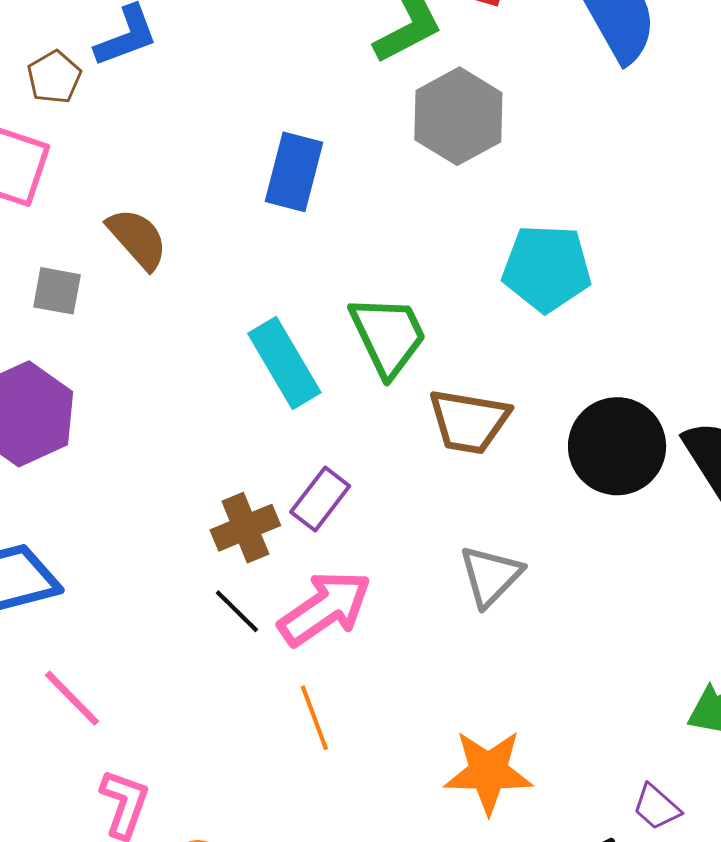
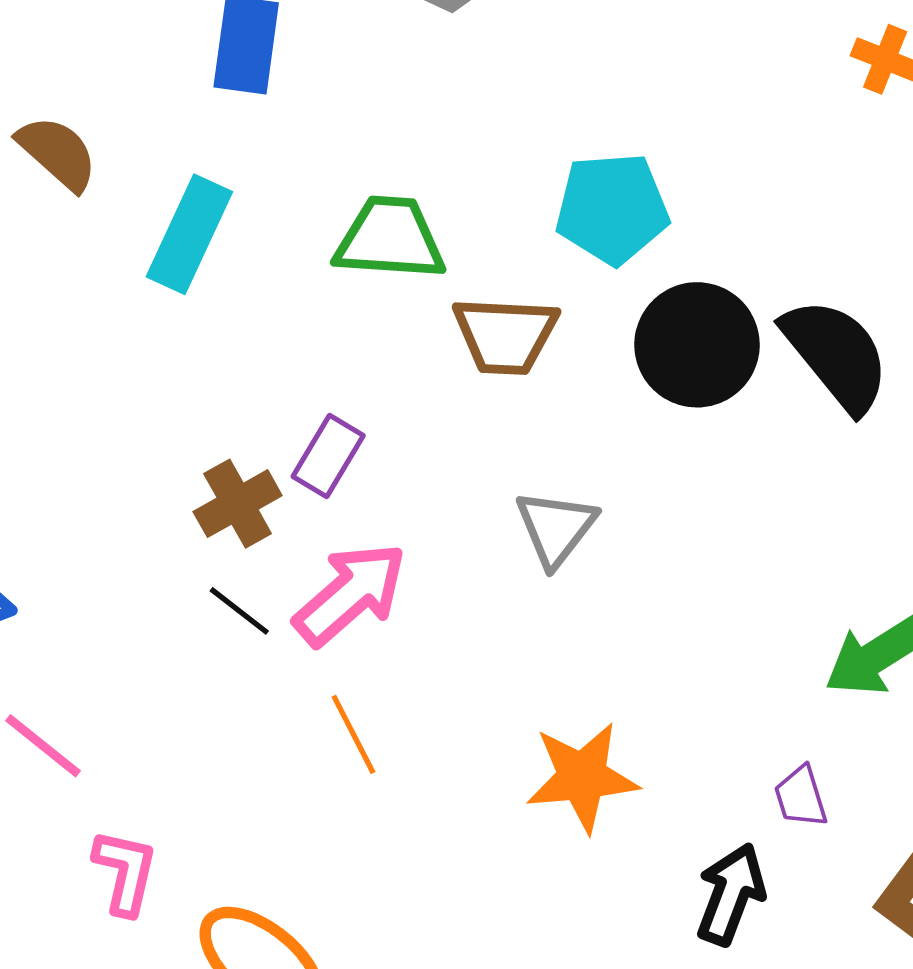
cyan pentagon: (547, 268) -> (612, 208), moved
green trapezoid: (388, 336) -> (390, 239), turned -54
cyan rectangle: (284, 363) -> (189, 234), moved, turned 62
purple trapezoid: (656, 807) -> (801, 797), turned 38

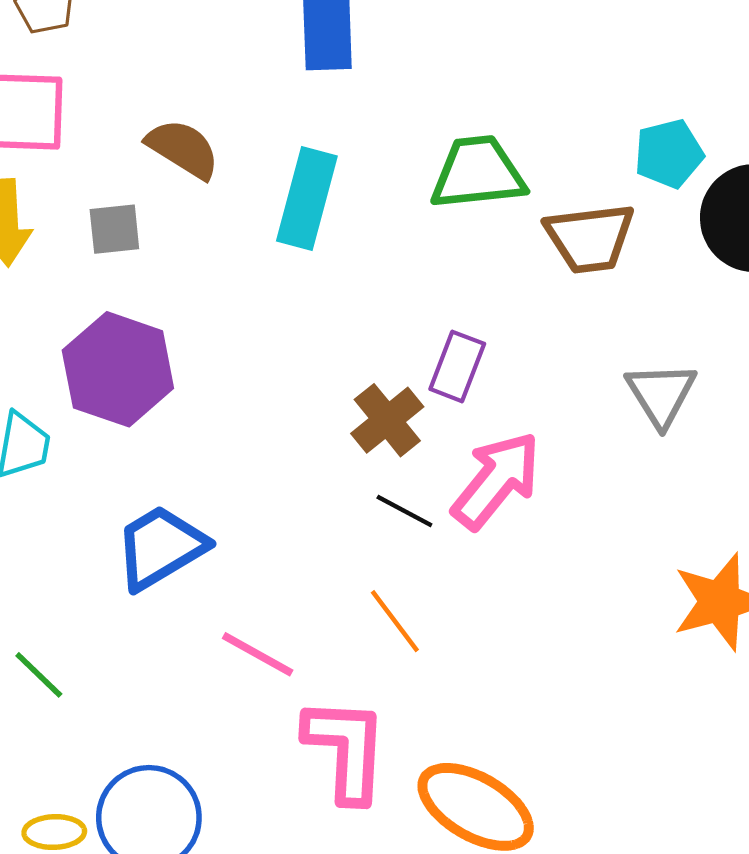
cyan pentagon: (612, 208) -> (669, 154), moved, size x0.7
orange line: (353, 734) -> (395, 621), moved
pink L-shape: (125, 872) -> (346, 749), size x1.5

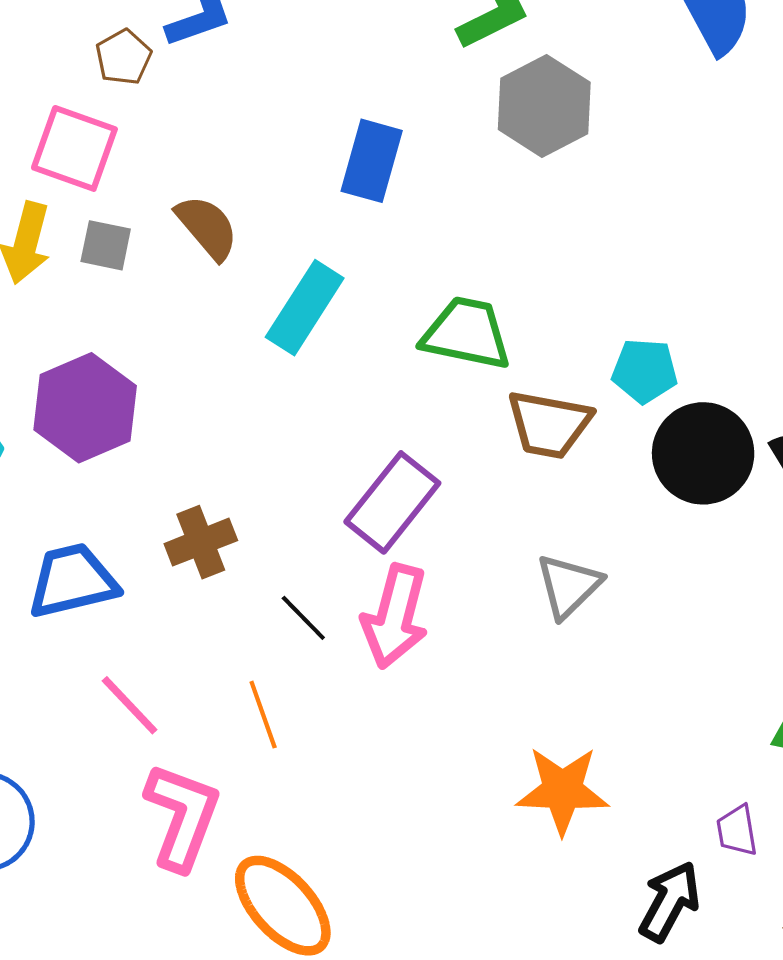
gray square: (114, 229) -> (106, 245), moved
purple rectangle: (457, 366) -> (392, 502), size x1.5
brown cross: (387, 420) -> (201, 542), moved
pink arrow: (496, 480) -> (395, 616), turned 138

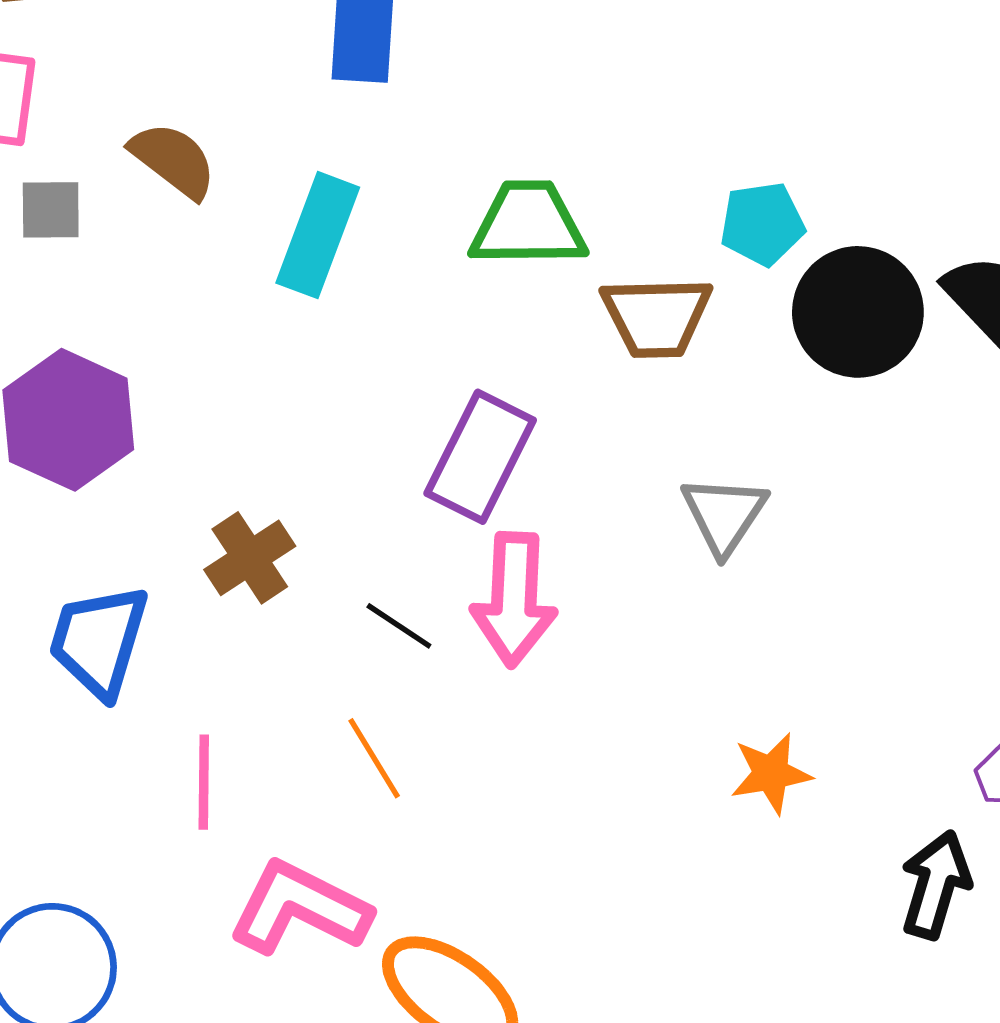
blue trapezoid: (73, 581) -> (99, 641), turned -48
pink line: (130, 705) -> (204, 782), turned 56
orange star: (562, 790) -> (771, 773), size x0.7
pink L-shape: (182, 816) -> (300, 908), turned -72

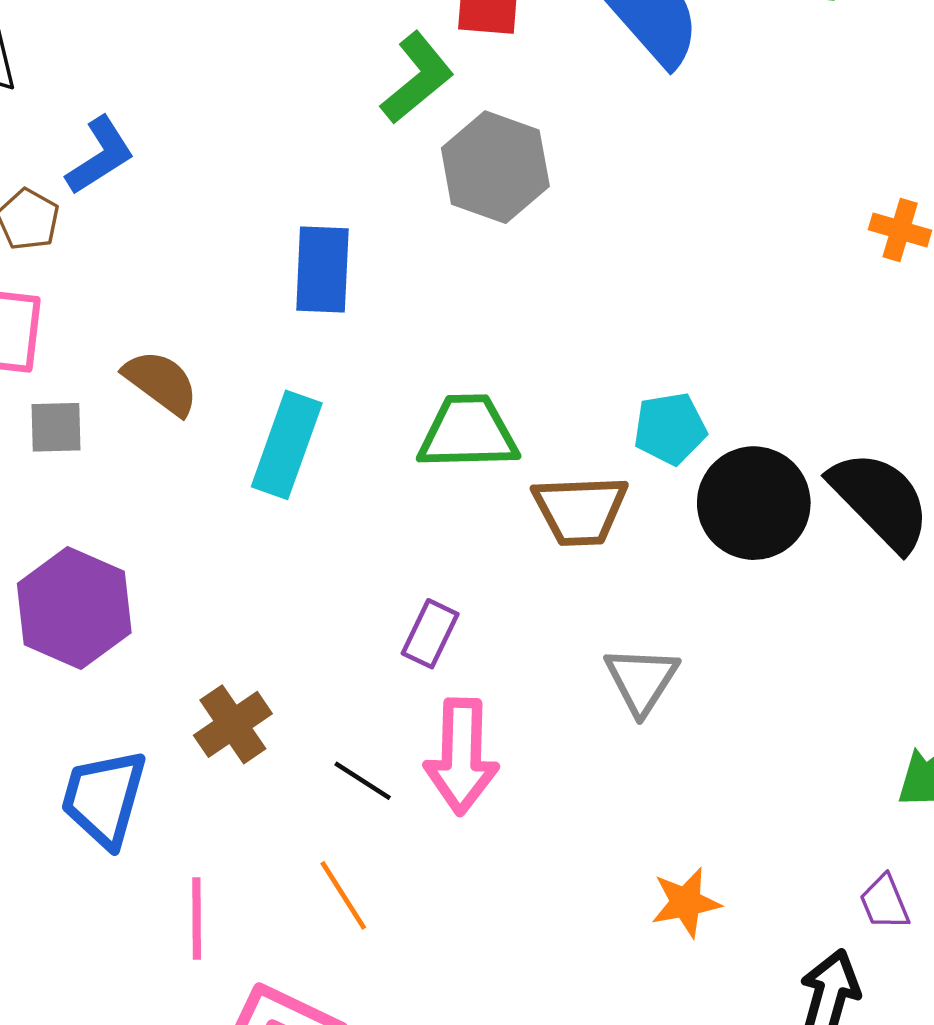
purple rectangle: (480, 457) -> (430, 634), size x0.6

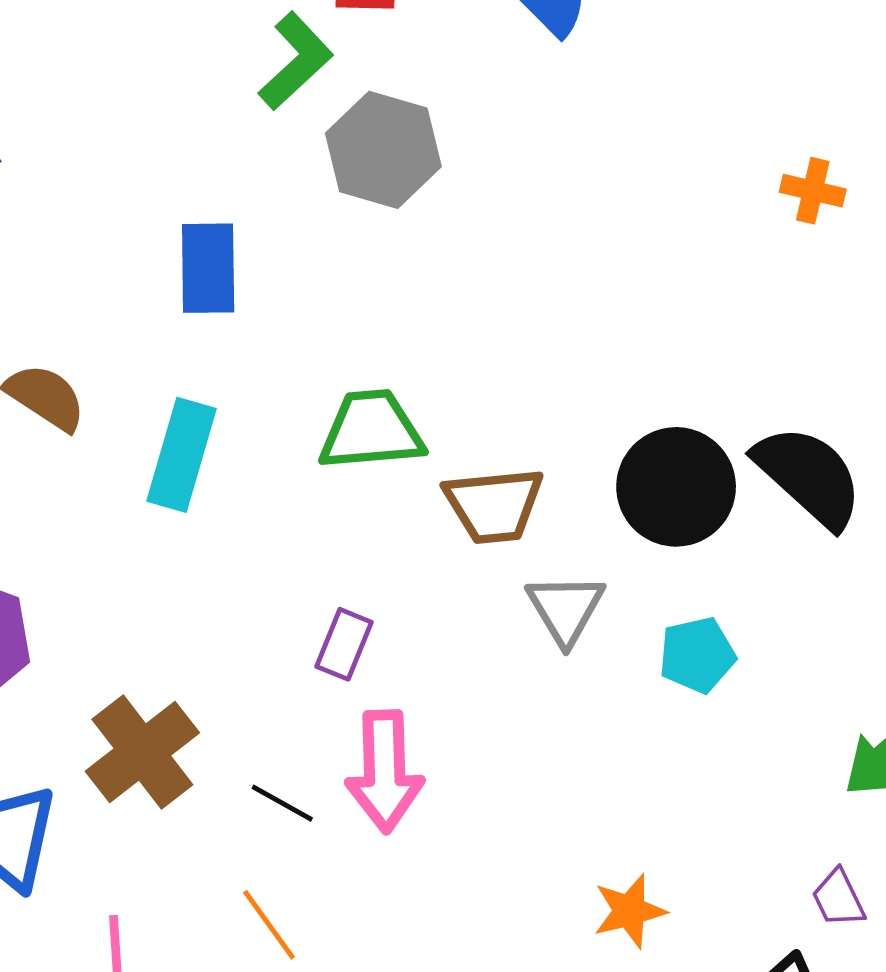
cyan pentagon: (670, 428) -> (697, 655), moved
gray triangle: (641, 680) -> (565, 609), moved
brown cross: (233, 724) -> (142, 752), size x1.4

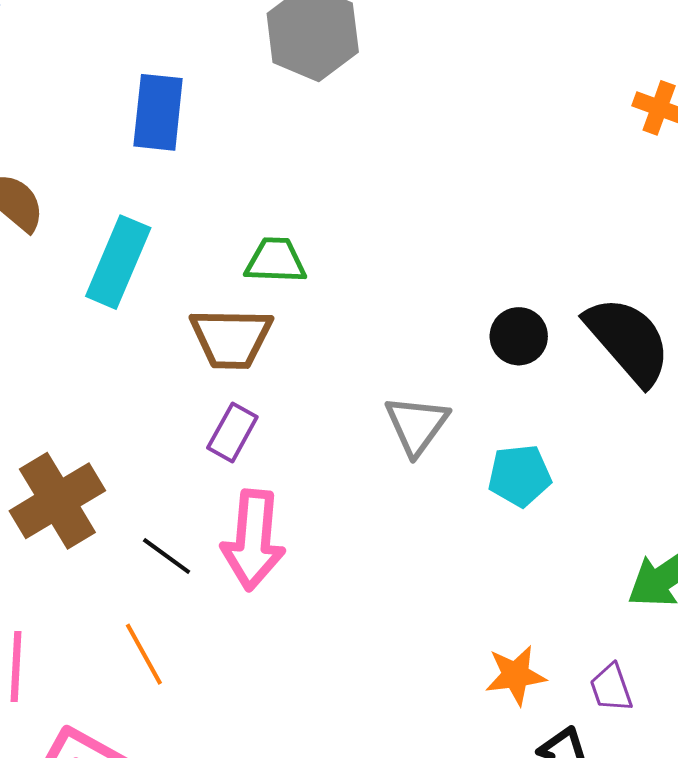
green trapezoid: (371, 430) -> (276, 261), size x0.7
black circle: (676, 487) -> (519, 336), size x0.6
brown trapezoid: (494, 505) -> (231, 338), moved
orange star: (629, 911) -> (516, 675), moved

